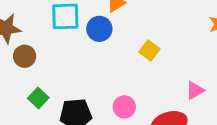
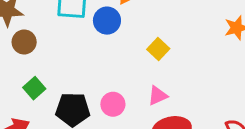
pink triangle: (195, 90) -> (158, 96), moved
pink circle: (124, 107) -> (113, 104), moved

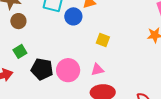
yellow square: (158, 49) -> (103, 40), turned -32
pink circle: (113, 104) -> (68, 70), size x1.5

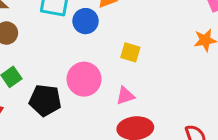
pink circle: (68, 70) -> (84, 79), moved

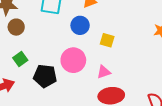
blue circle: (86, 21) -> (80, 25), moved

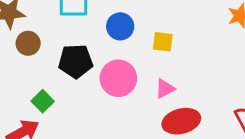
green square: (20, 59) -> (43, 101), moved
black pentagon: (45, 76) -> (76, 61), moved

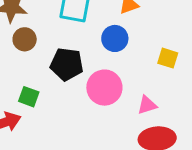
yellow square: (163, 42) -> (168, 58), moved
green square: (43, 101) -> (29, 97), turned -35

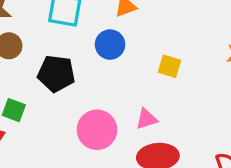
pink circle: (104, 88) -> (97, 130), moved

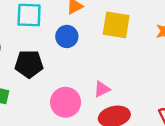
yellow square: (169, 66) -> (116, 25), moved, size x1.6

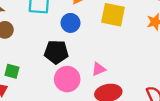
black pentagon: (29, 64) -> (56, 52), moved

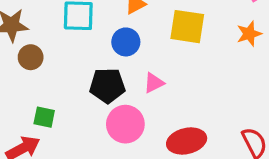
pink triangle: (99, 69) -> (154, 83), moved

